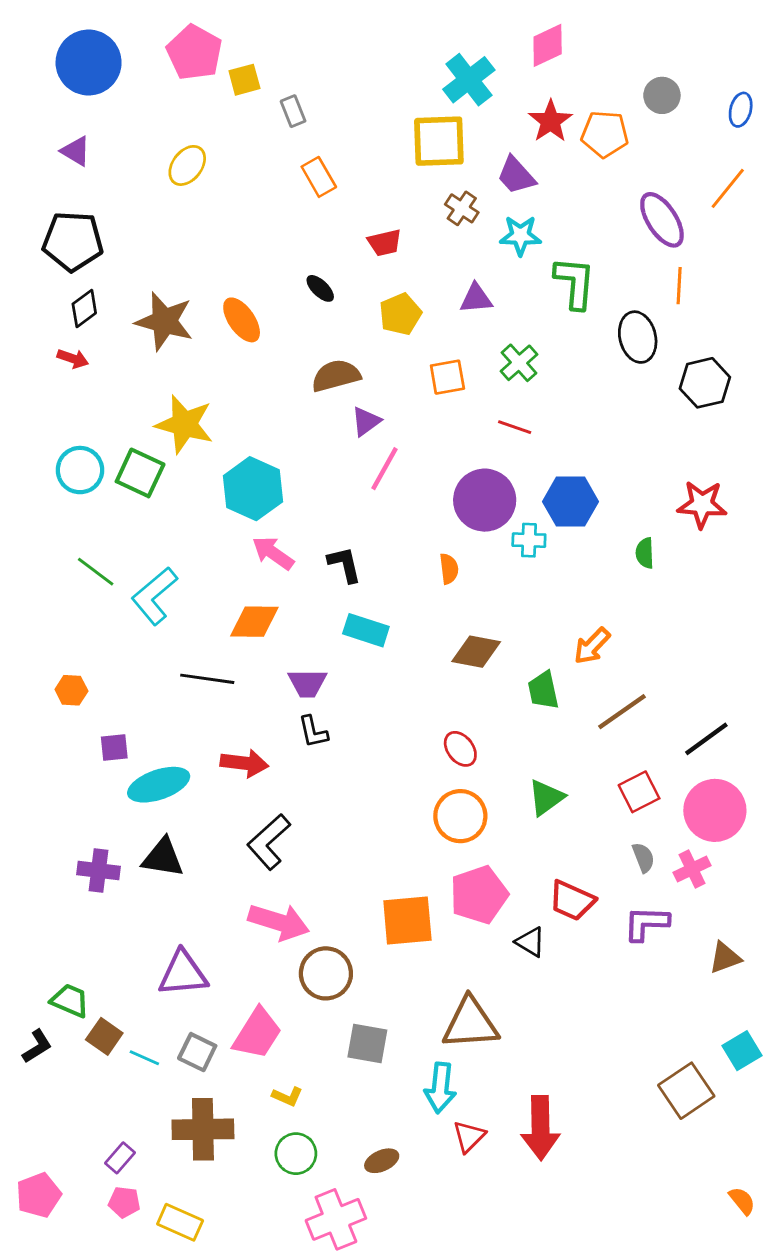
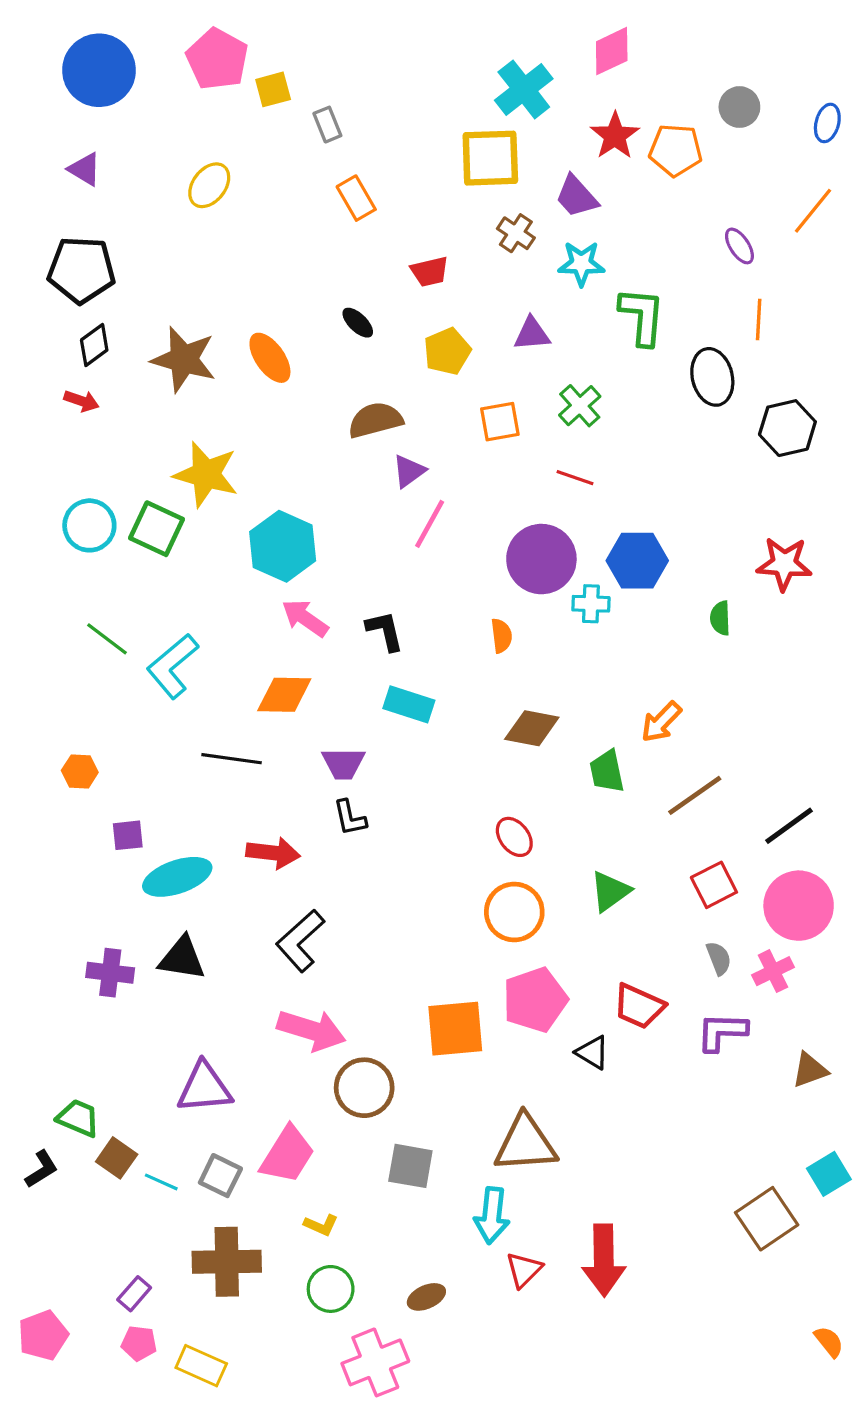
purple ellipse: (662, 220) -> (739, 246), size x0.6

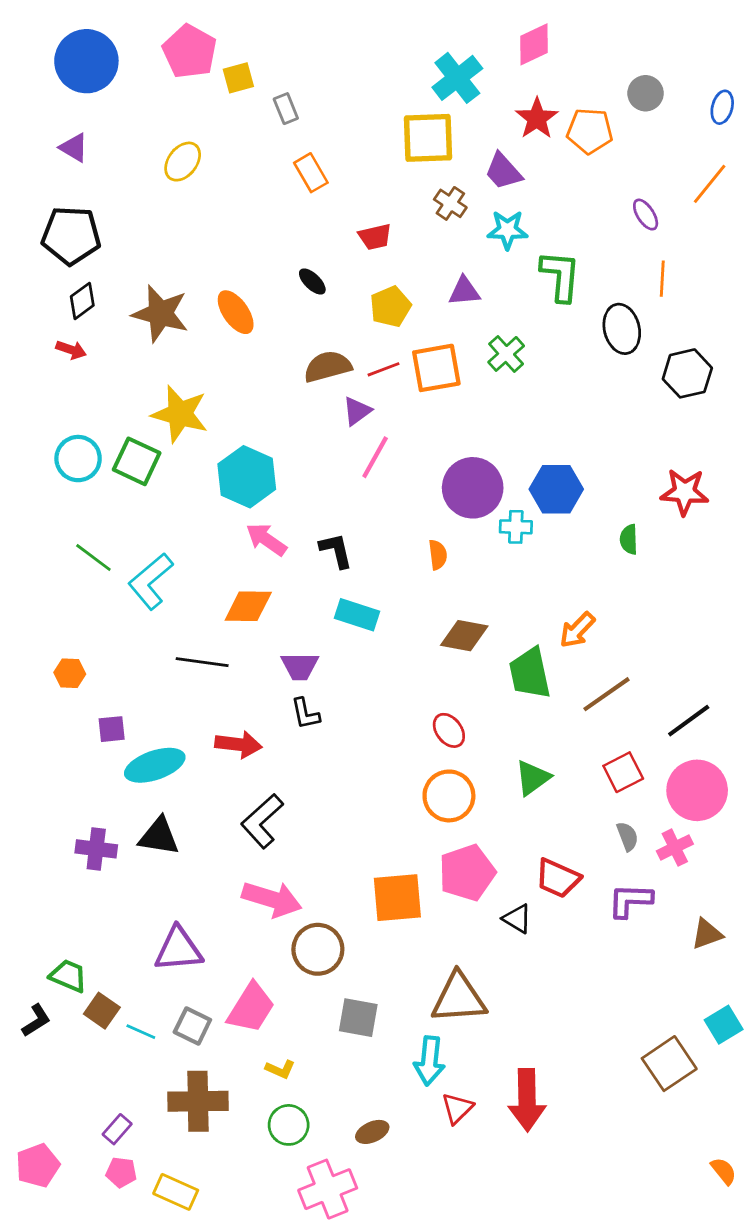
orange square: (500, 422) -> (436, 368), size x1.4
red line: (575, 478) -> (383, 369), moved, turned -40
green trapezoid: (607, 771) -> (530, 673), size x1.4

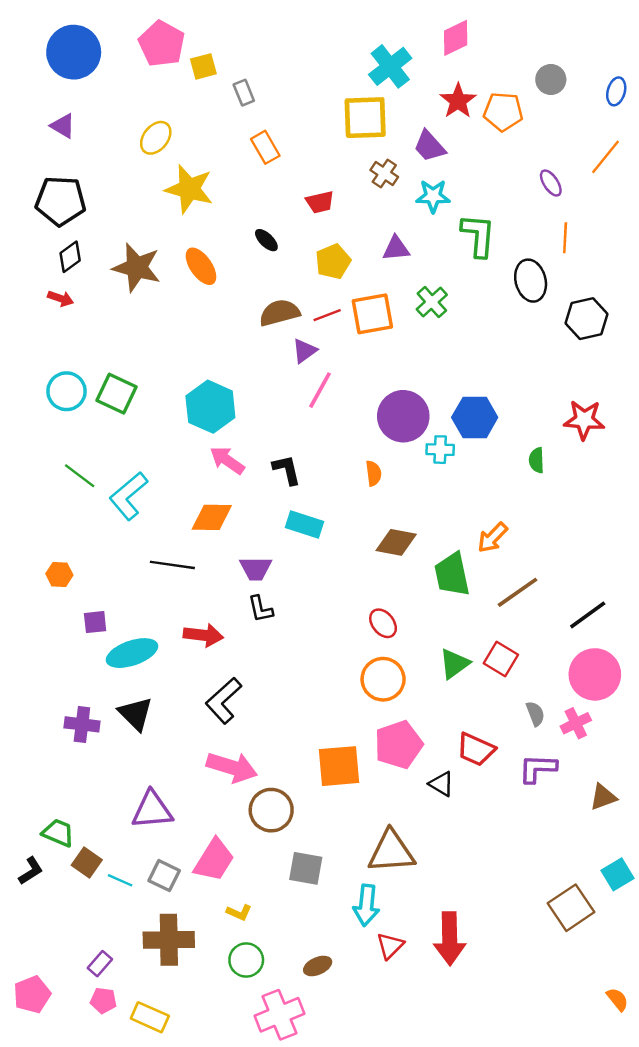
yellow star: (180, 414) -> (189, 189), moved
red square: (623, 772) -> (501, 659), moved, turned -32
black triangle: (159, 836) -> (136, 714), turned 36

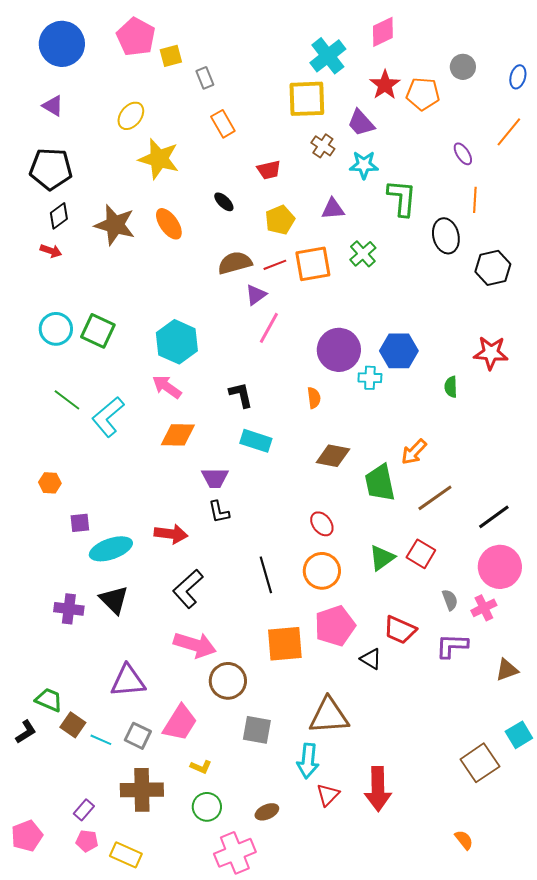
pink arrow: (227, 460) -> (167, 387), moved
black line: (172, 565) -> (266, 575), moved, turned 66
orange semicircle: (617, 999) -> (464, 840), moved

